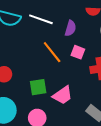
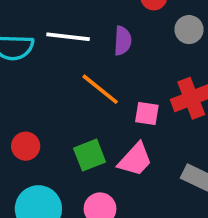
pink square: (78, 52) -> (147, 114), moved

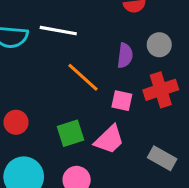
gray circle: (189, 30) -> (159, 45), moved
purple semicircle: (123, 41) -> (125, 56), moved

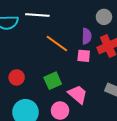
purple semicircle: (125, 56) -> (87, 36), moved
pink trapezoid: (109, 140) -> (78, 94), moved, turned -90

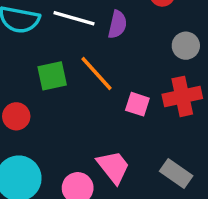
purple semicircle: (87, 36) -> (117, 24), moved
green square: (53, 81) -> (52, 76), moved

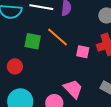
green square: (52, 76) -> (33, 41), turned 30

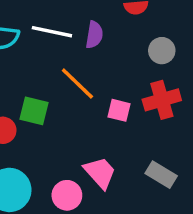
green square: (33, 41) -> (34, 111), moved

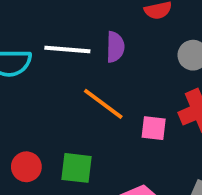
green square: (34, 111) -> (76, 168), moved

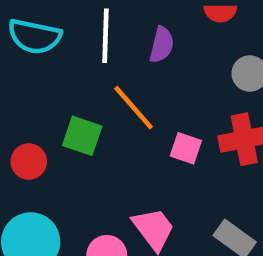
white line: (67, 50) -> (106, 36), turned 75
green square: (76, 168) -> (82, 136), moved

